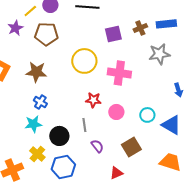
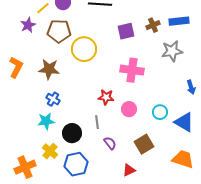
yellow circle: (84, 61) -> (84, 49), moved

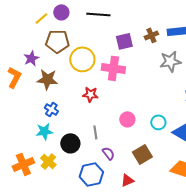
purple star: (28, 25) -> (31, 58), moved
pink cross: (132, 70) -> (113, 68), moved
red star: (106, 97) -> (90, 94), moved
blue hexagon: (76, 164) -> (91, 174), moved
orange cross: (25, 167) -> (23, 164), moved

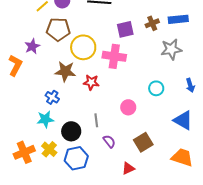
brown star: (47, 79) -> (65, 71), moved
cyan circle: (158, 122) -> (156, 88), moved
blue hexagon: (91, 174) -> (76, 158), moved

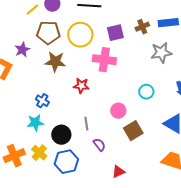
yellow circle: (83, 47) -> (80, 35), moved
brown star: (65, 71) -> (55, 62), moved
brown square: (143, 142) -> (133, 131), moved

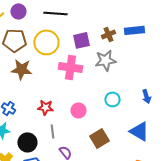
gray star: (161, 53) -> (105, 60), moved
red star: (81, 86) -> (45, 107), moved
pink circle: (118, 111) -> (78, 110), moved

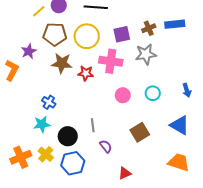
red star: (45, 107) -> (86, 73), moved
pink circle: (78, 110) -> (123, 95), moved

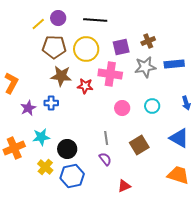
blue rectangle: (175, 24) -> (174, 64), moved
purple star: (29, 51) -> (28, 108), moved
blue cross: (49, 102) -> (51, 103), moved, turned -32
gray line: (93, 125) -> (106, 138), moved
orange cross: (21, 157) -> (14, 148), moved

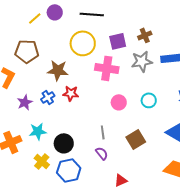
brown pentagon: (54, 47) -> (27, 51), moved
red star: (85, 86) -> (71, 93), moved
blue cross: (51, 103) -> (48, 97), turned -32

